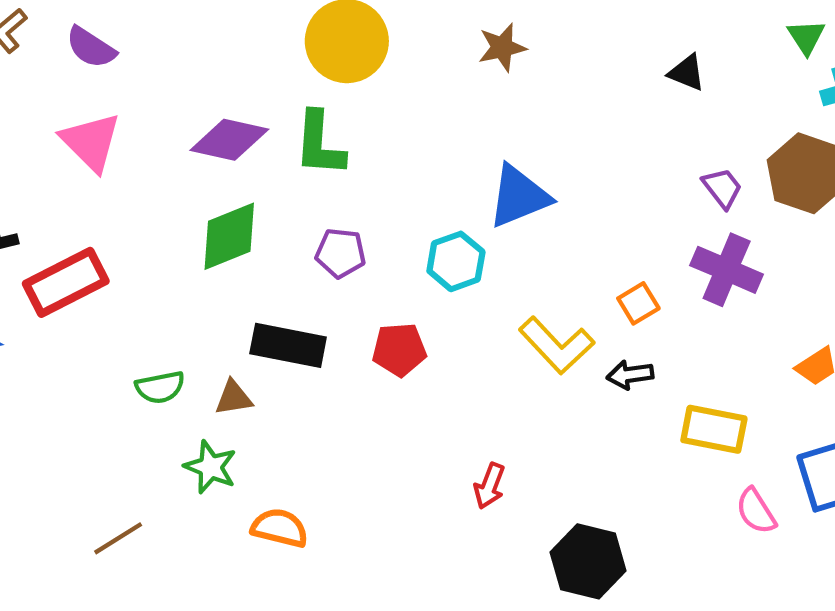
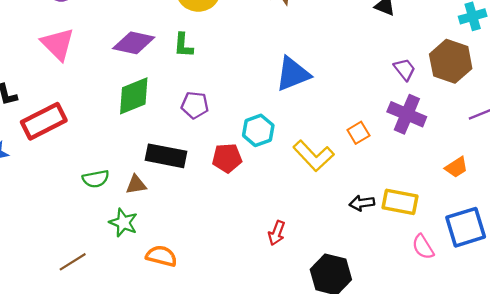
green L-shape: (320, 144) -> (183, 45), size x0.7
cyan hexagon: (456, 261) -> (258, 130), moved
black arrow: (630, 375) -> (362, 203), moved

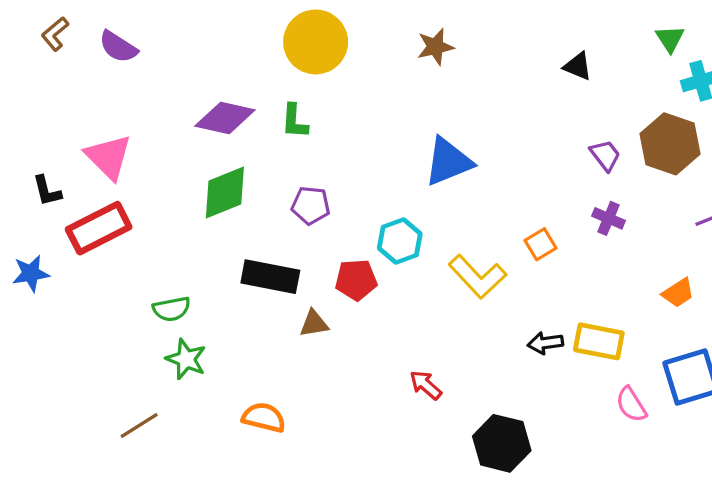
pink triangle: (58, 44) -> (108, 157), moved
purple cross: (407, 114) -> (609, 218), size x0.6
brown triangle: (136, 185) -> (314, 324), moved
green star: (123, 223) -> (186, 359), moved
red arrow: (277, 233) -> (426, 385), turned 110

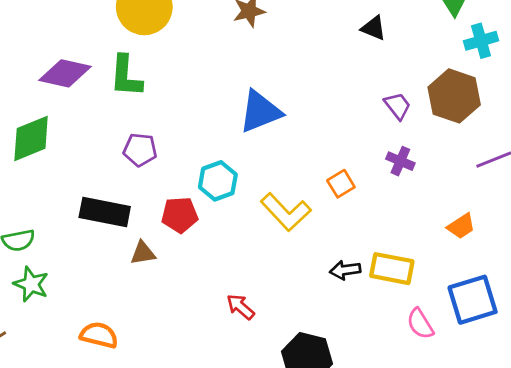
green L-shape: (295, 121) -> (126, 76), size x1.4
green diamond: (225, 192) -> (31, 138), moved

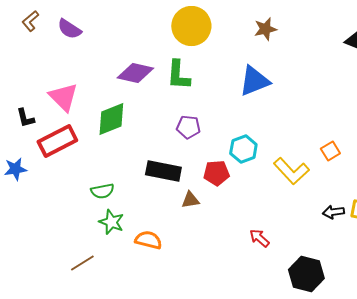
blue triangle: (260, 112) -> (254, 81), moved
orange semicircle: (99, 335) -> (148, 240), moved

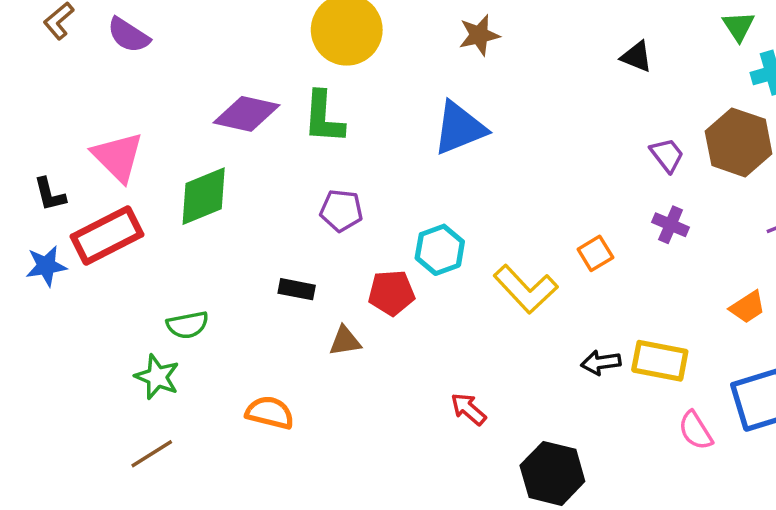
blue star: (15, 169) -> (46, 266), moved
black rectangle: (163, 171) -> (297, 289), size x0.6
green star: (111, 222) -> (157, 377), moved

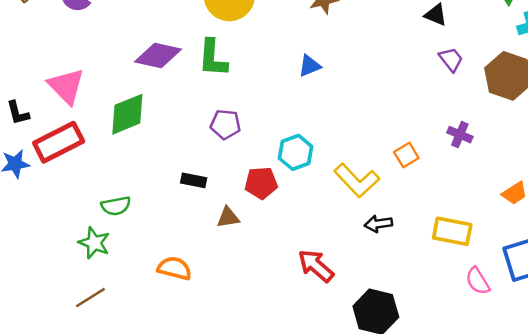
blue triangle: (459, 128) -> (310, 66), size x0.6
purple trapezoid: (667, 155) -> (451, 59), moved
black arrow: (601, 363) -> (378, 224), moved
red arrow: (468, 409) -> (316, 266), size x1.4

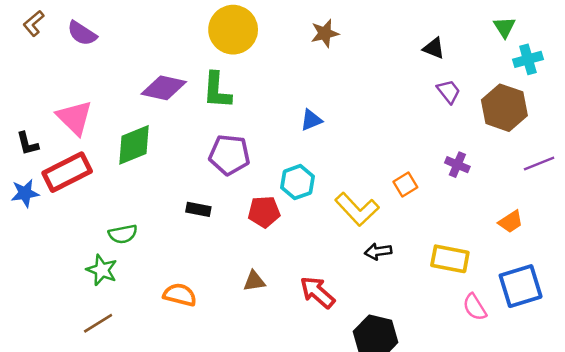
blue triangle: (310, 66) -> (311, 120), moved
purple pentagon: (225, 124) -> (229, 155), size x1.4
brown triangle: (228, 217) -> (254, 281), moved

